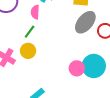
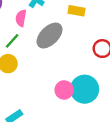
gray ellipse: (85, 22) -> (50, 36), moved

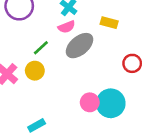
pink semicircle: (21, 18) -> (67, 27), moved, turned -126

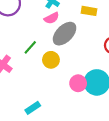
green line: (41, 48) -> (30, 47), moved
yellow circle: (35, 71) -> (51, 60), moved

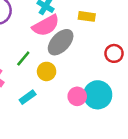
pink semicircle: (52, 18) -> (46, 25), size x1.6
cyan rectangle: (33, 108) -> (28, 97), moved

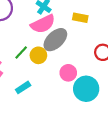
yellow circle: (47, 71) -> (38, 55), moved
pink circle: (77, 96) -> (68, 73), moved

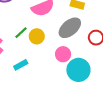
gray ellipse: (55, 40) -> (70, 28), moved

